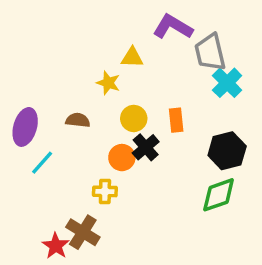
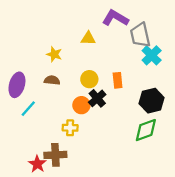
yellow star: (108, 83) -> (54, 54), moved
brown cross: (83, 232) -> (55, 155), turned -35

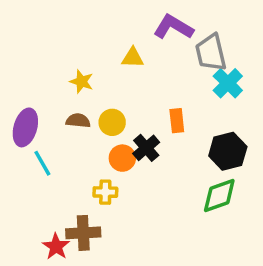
yellow circle: (89, 79) -> (112, 122), moved
cyan line: (28, 109) -> (42, 163), turned -72

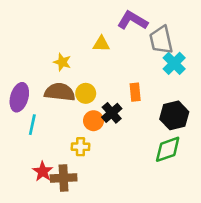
brown semicircle: (78, 121) -> (60, 92), size x1.6
cyan line: (42, 163) -> (32, 125), turned 42
red star: (56, 247) -> (43, 171), moved

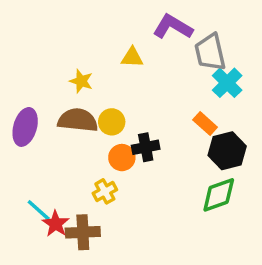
orange rectangle: (135, 92) -> (205, 124), moved, turned -42
black cross: (112, 113) -> (146, 147), turned 30
cyan line: (32, 125) -> (39, 210), moved, turned -60
yellow cross: (80, 147) -> (105, 191), turned -30

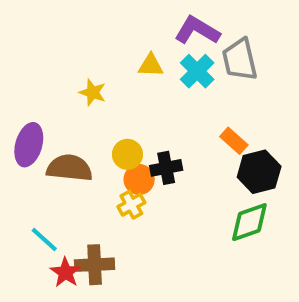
cyan cross: (227, 83) -> (197, 71), moved
brown semicircle: (78, 120) -> (69, 168), moved
yellow circle: (112, 122) -> (127, 154), moved
yellow cross: (105, 191) -> (131, 205), moved
red star: (56, 224) -> (66, 272), moved

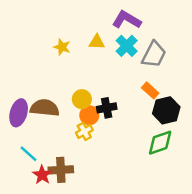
gray trapezoid: (240, 60) -> (154, 54), moved, turned -140
yellow star: (93, 92) -> (62, 47), moved
purple ellipse: (29, 145) -> (19, 113), moved

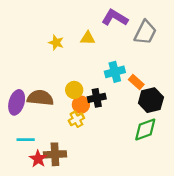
cyan cross: (127, 46) -> (115, 72), moved, turned 30
gray trapezoid: (154, 54) -> (145, 32), moved
cyan line: (29, 154) -> (26, 140), turned -42

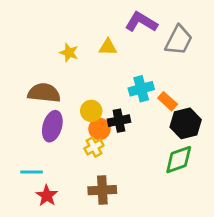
brown semicircle: (40, 98) -> (44, 93), moved
purple ellipse: (17, 102) -> (52, 126), moved
brown cross: (55, 154) -> (102, 190), moved

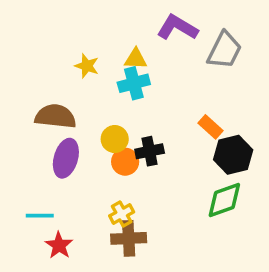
cyan cross: (141, 89) -> (134, 83), moved
yellow cross: (94, 147) -> (122, 214), moved

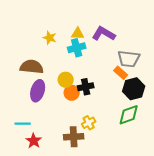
purple L-shape: (177, 28) -> (104, 34), moved
gray trapezoid: (224, 50) -> (129, 59), moved, turned 70
yellow cross: (122, 214) -> (89, 123), moved

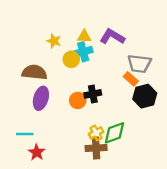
yellow circle: (66, 80) -> (71, 59), moved
green diamond: (129, 115) -> (114, 133), moved
brown cross: (74, 137) -> (96, 148), moved

